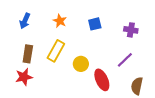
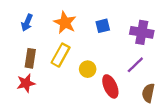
orange star: (60, 21) -> (65, 23), size x1.5
purple cross: (131, 30) -> (142, 32), size x1.5

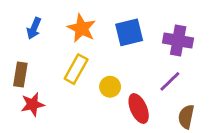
blue square: (103, 26) -> (129, 32), size x1.5
brown rectangle: (30, 58) -> (20, 75), moved

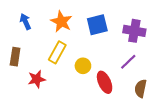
blue arrow: (34, 28) -> (25, 22), turned 133
red star: (33, 104) -> (37, 79), moved

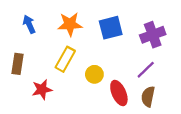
orange star: (61, 22) -> (70, 24), turned -30
purple cross: (134, 31) -> (153, 35), turned -30
brown semicircle: (141, 88) -> (148, 97), moved

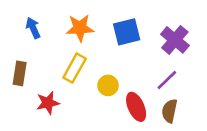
purple cross: (153, 35) -> (175, 40), turned -30

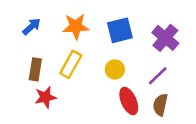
blue arrow: (33, 28) -> (32, 27), turned 72
brown rectangle: (20, 73) -> (35, 69), moved
yellow circle: (108, 85) -> (115, 69), moved

